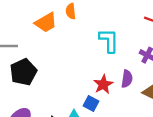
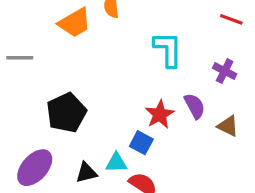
black pentagon: (23, 72) -> (66, 113), moved
purple semicircle: (127, 79) -> (195, 106), turned -36

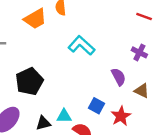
cyan L-shape: (168, 49) -> (81, 45), moved, turned -48
red star: (160, 114) -> (121, 116), moved
blue square: (141, 143) -> (97, 106), moved

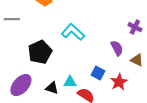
cyan L-shape: (81, 45) -> (73, 32), moved
black triangle: (43, 123) -> (52, 88), turned 32

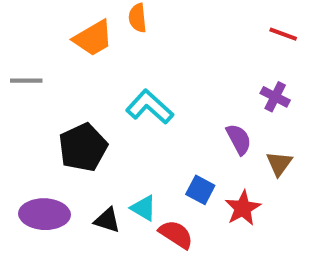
brown triangle: (137, 60) -> (279, 164), turned 40
cyan triangle: (70, 82) -> (144, 208), turned 32
purple ellipse: (21, 85) -> (45, 214), turned 50

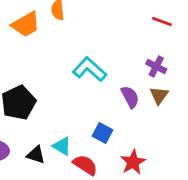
cyan L-shape: (150, 107) -> (90, 69), moved
brown triangle: (279, 164) -> (159, 95), moved
red star: (243, 208) -> (133, 162), moved

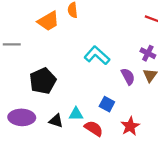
cyan triangle: (62, 146) -> (76, 114), turned -32

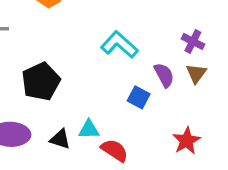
blue square: (107, 104) -> (139, 97), moved
red star: (130, 126) -> (187, 141), moved

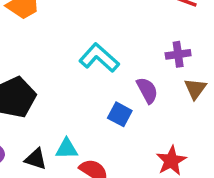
purple cross: (193, 41) -> (178, 54), turned -35
brown triangle: (196, 73) -> (195, 89), moved

